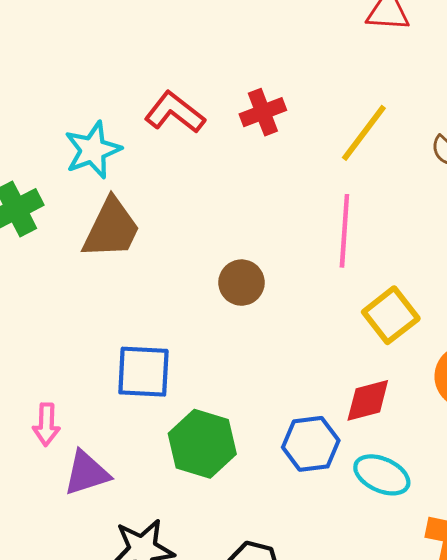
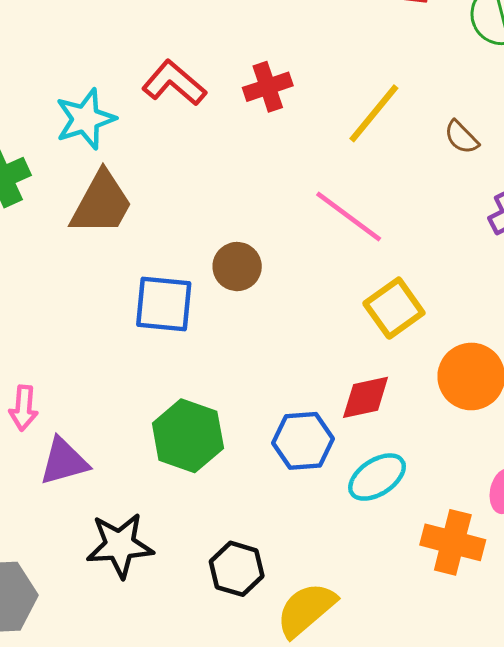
pink line: (344, 231) -> (349, 216), turned -60
blue square: (143, 372) -> (164, 304), moved
cyan ellipse: (382, 475) -> (377, 477), turned -60

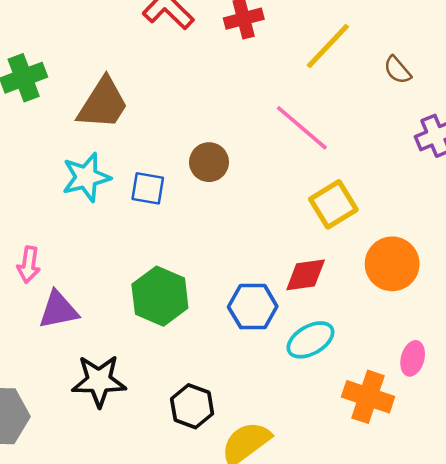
cyan star: (85, 119) -> (86, 177), moved
blue square: (164, 304) -> (148, 188), size x0.7

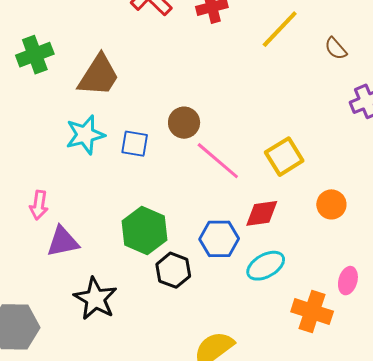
pink line: (302, 128) -> (218, 161), moved
orange circle: (392, 264) -> (331, 204), size x0.7
black star: (99, 381) -> (95, 299), turned 30
black hexagon: (192, 406) -> (173, 270), moved

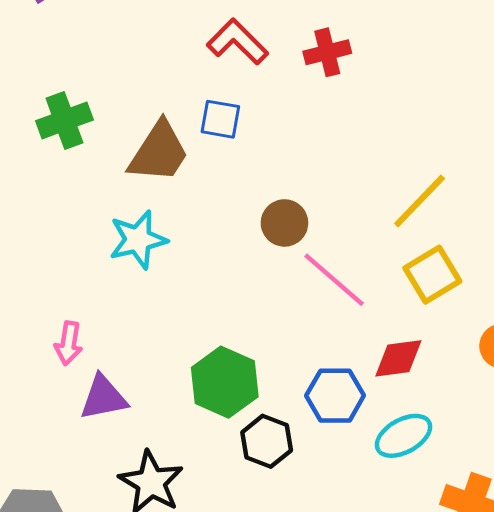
yellow line: (280, 29) -> (420, 201), moved
blue square: (135, 144) -> (220, 119), moved

